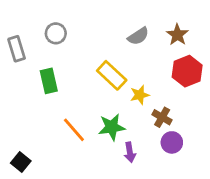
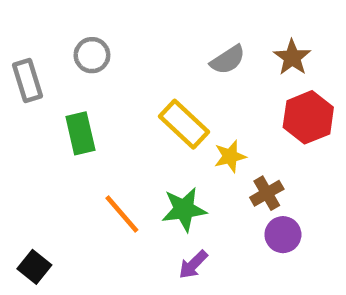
brown cross: (162, 117) -> (267, 193), turned 30
purple arrow: (130, 152) -> (193, 265), moved, turned 54

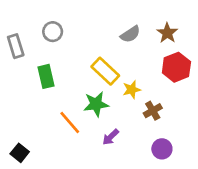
green star: (184, 209) -> (96, 104), moved
purple circle: (283, 235) -> (162, 149), moved
purple arrow: (193, 265) -> (111, 137), moved

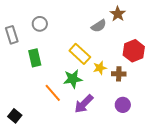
brown star: (167, 33) -> (118, 14), moved
brown cross: (153, 111) -> (119, 74), moved, turned 32
purple arrow: (111, 137) -> (84, 104), size x1.5
purple circle: (162, 149) -> (123, 105), moved

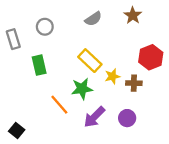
gray semicircle: (99, 26) -> (93, 19), moved
purple circle: (123, 105) -> (127, 118), moved

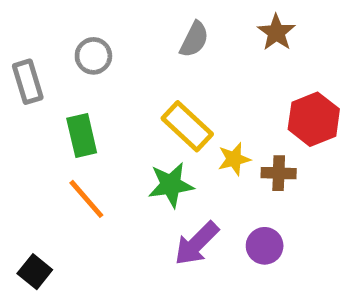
gray semicircle: (93, 19) -> (194, 39), turned -30
orange line: (59, 105) -> (86, 199), moved

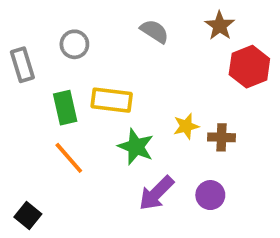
gray semicircle: (194, 39) -> (154, 31), turned -84
red hexagon: (314, 119) -> (249, 67), moved
yellow rectangle: (187, 126) -> (112, 100), moved, turned -36
green star: (171, 185) -> (136, 147), turned 30

